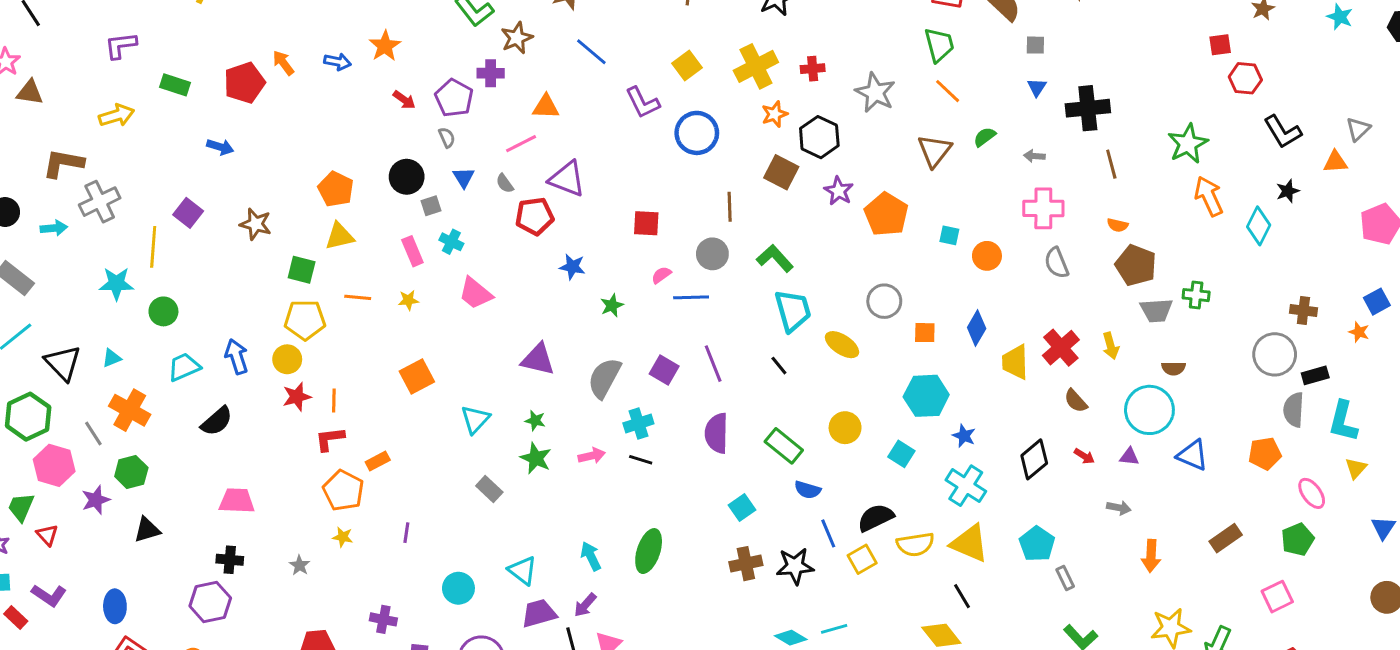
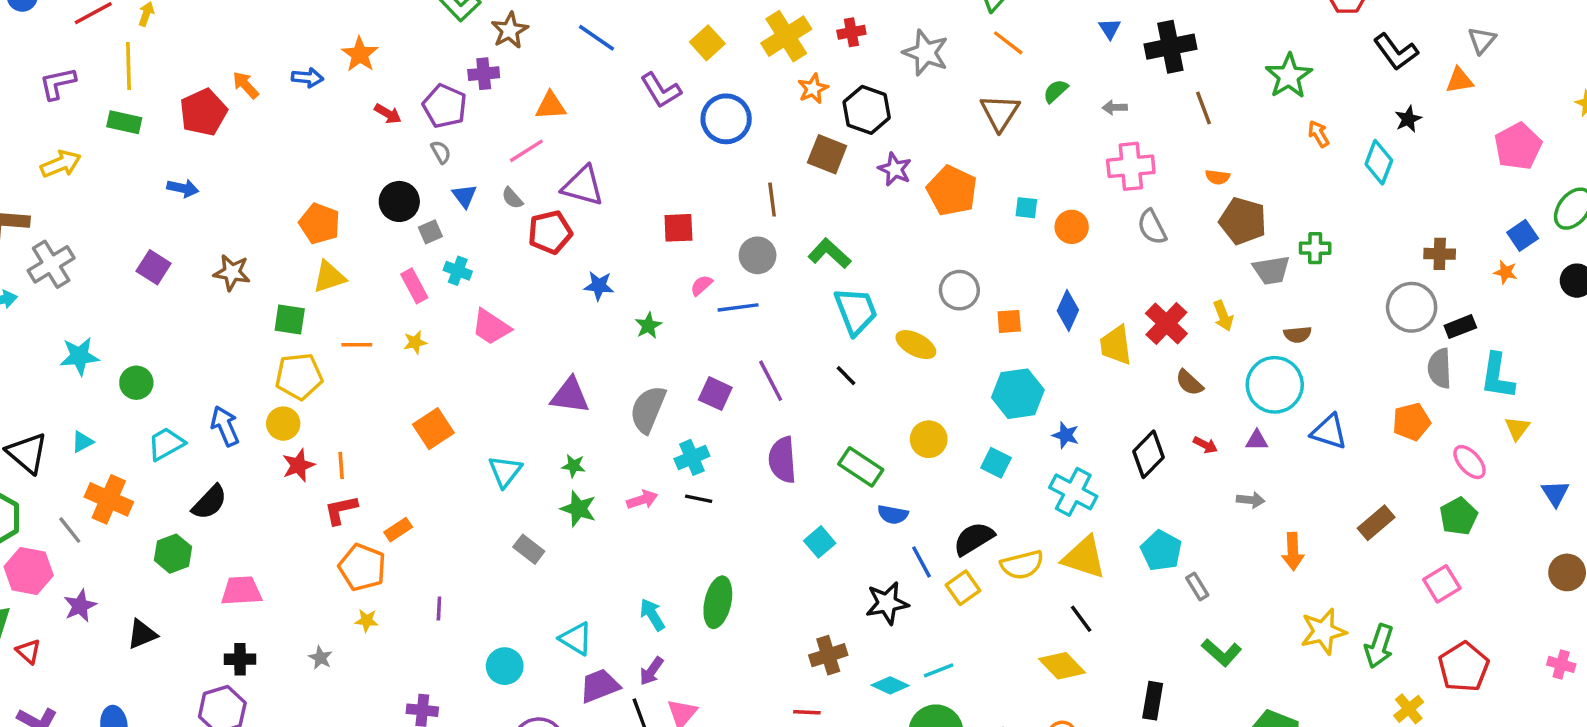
orange arrow: (1209, 196) -> (1319, 134), size x0.6
yellow line: (153, 247) -> (128, 66), moved
green hexagon: (131, 472) -> (173, 554), moved
brown cross: (746, 564) -> (828, 655), moved

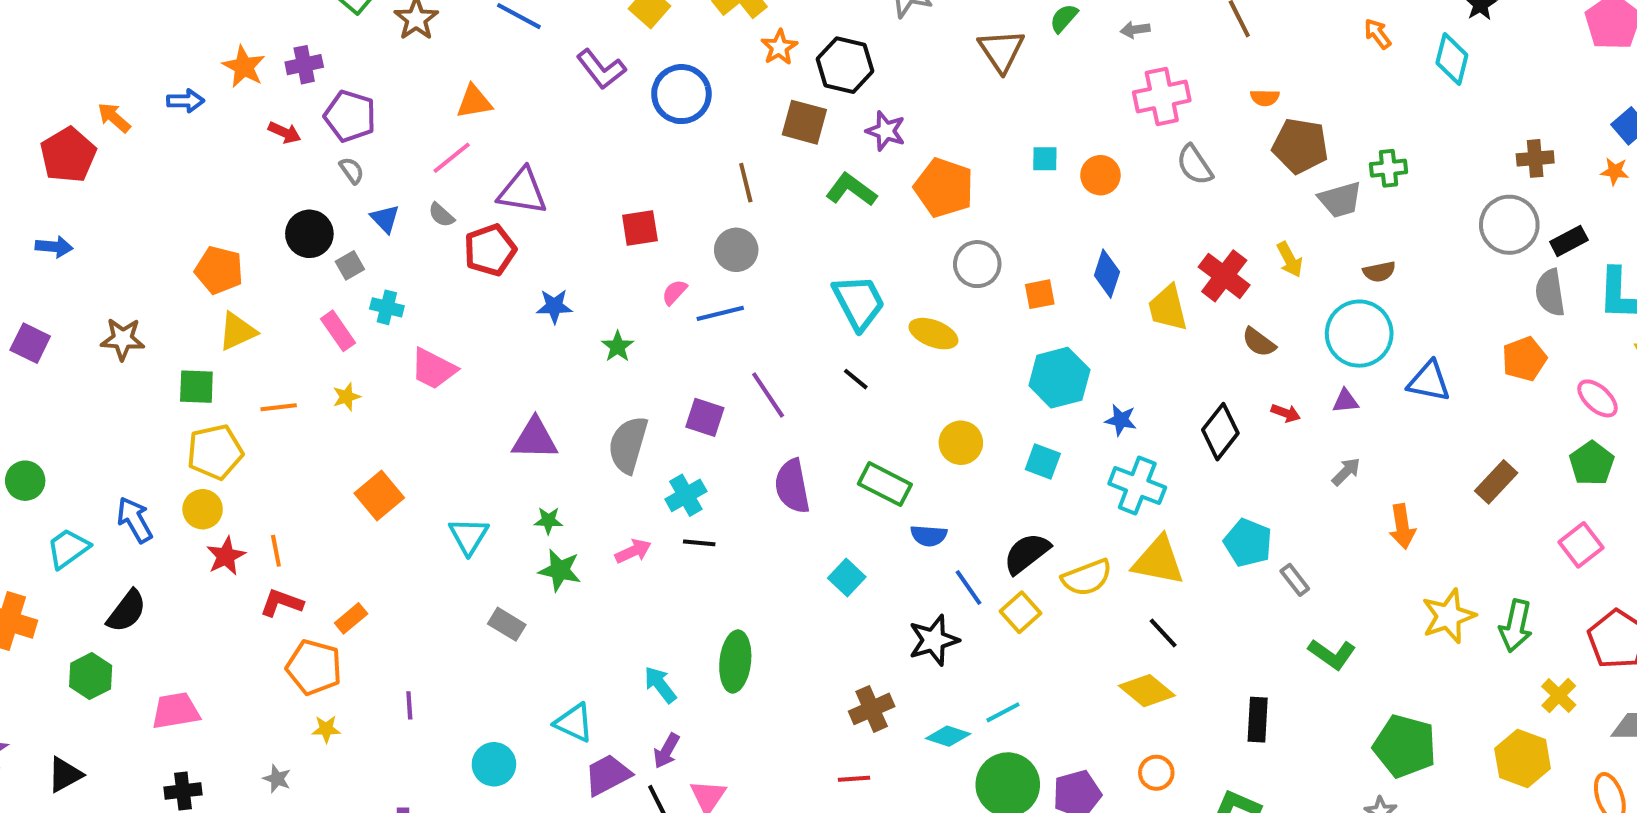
purple cross: (484, 74) -> (304, 65), moved
orange pentagon: (952, 191) -> (944, 188), moved
green L-shape: (829, 253) -> (851, 190), moved
gray arrow: (1251, 500) -> (1346, 472), turned -44
red L-shape: (341, 510) -> (281, 603), turned 39

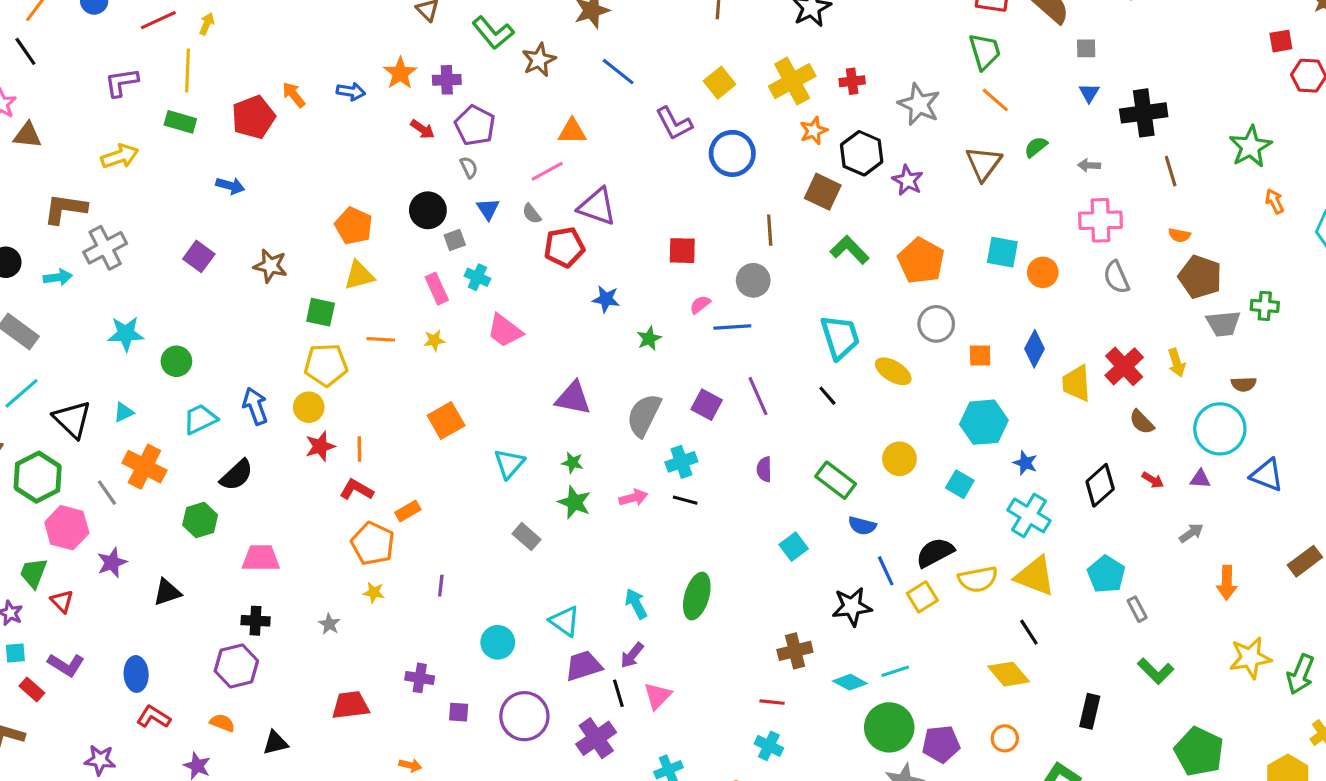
purple star: (886, 131) -> (908, 180), moved
cyan square: (1045, 159) -> (1002, 252), size x1.5
purple semicircle: (792, 486) -> (764, 469), size x0.6

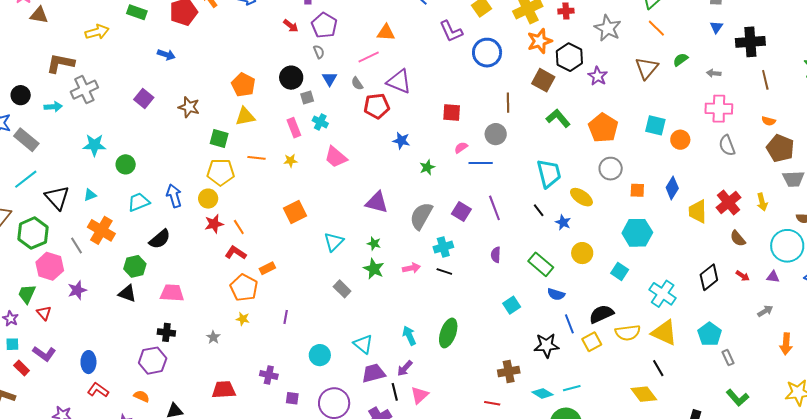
orange star: (814, 131) -> (540, 41), size x1.4
orange line: (359, 449) -> (239, 227), turned -35
blue star: (1025, 463) -> (563, 222), moved
black triangle: (167, 592) -> (127, 293), moved, turned 36

